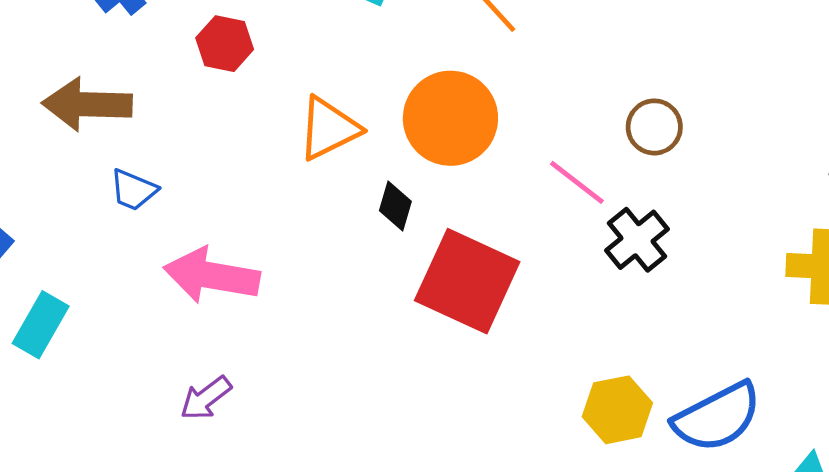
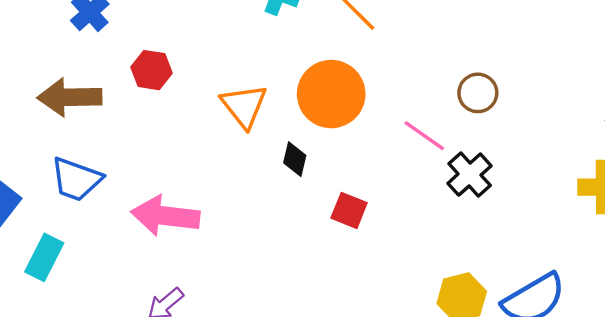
red hexagon: (225, 44) -> (151, 70), moved
orange triangle: (329, 128) -> (244, 106), turned -39
blue trapezoid: (133, 190) -> (76, 179), moved, size x1.5
red square: (467, 281) -> (349, 210), size x0.5

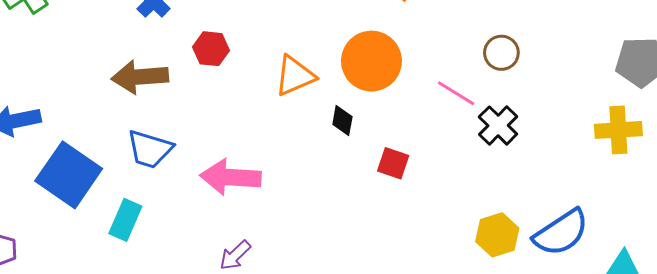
orange triangle: (244, 106) -> (295, 76), turned 48

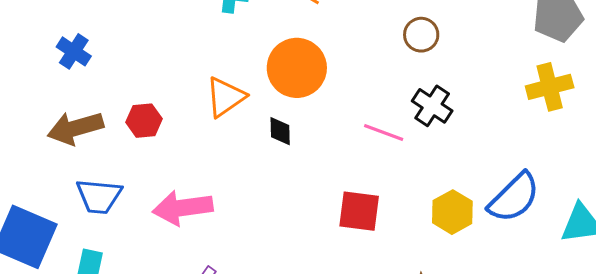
red hexagon: (211, 49) -> (144, 121), moved
pink line: (456, 93) -> (384, 133), moved
red square: (393, 163) -> (359, 211), moved, size x1.4

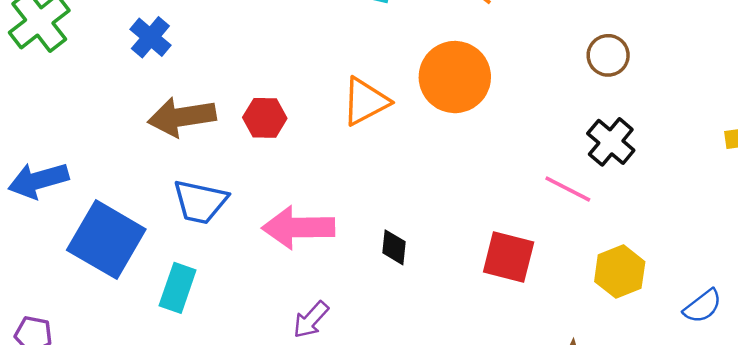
blue cross: (74, 51) -> (150, 37), moved
black diamond: (280, 131) -> (394, 247), moved
pink line: (384, 133) -> (568, 189), moved
blue semicircle: (514, 198) -> (703, 306), moved, size x0.6

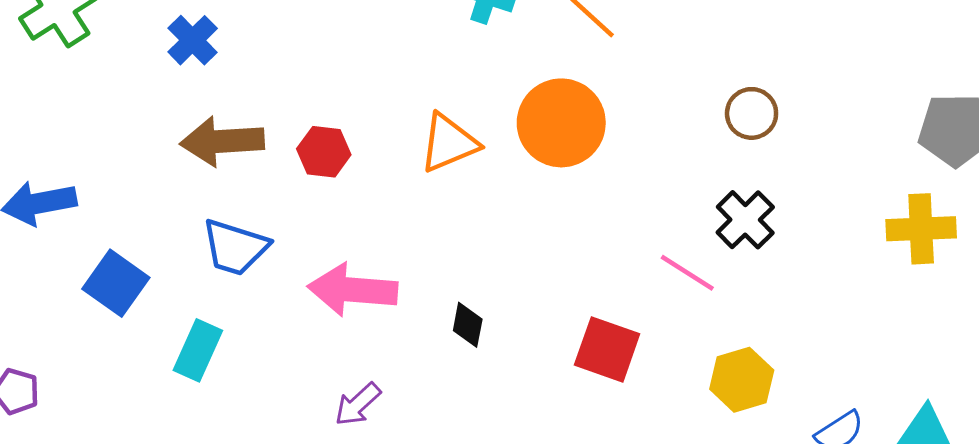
blue square: (106, 240) -> (116, 283), size x0.7

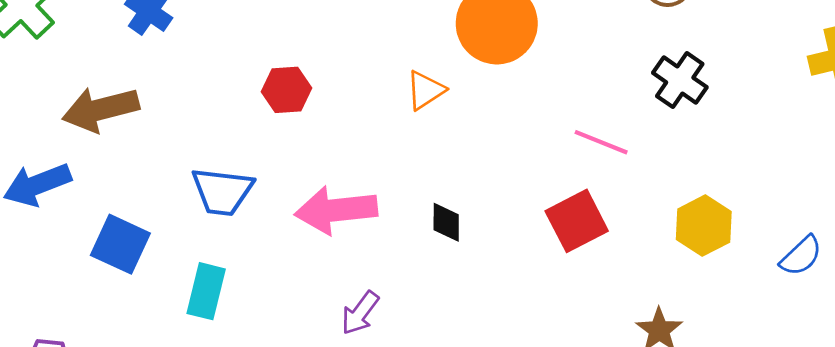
brown arrow: (222, 141) -> (101, 109), moved
orange triangle: (449, 143) -> (425, 90), moved, size x0.7
pink line: (687, 273) -> (601, 142), moved
red square: (607, 349) -> (577, 221), turned -36

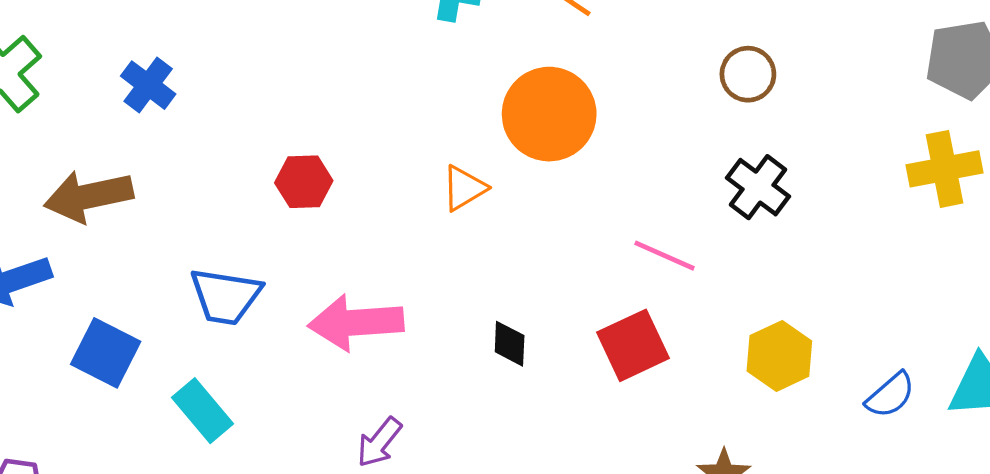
black diamond: (446, 222) -> (510, 344), moved
cyan rectangle: (206, 291) -> (202, 411), turned -56

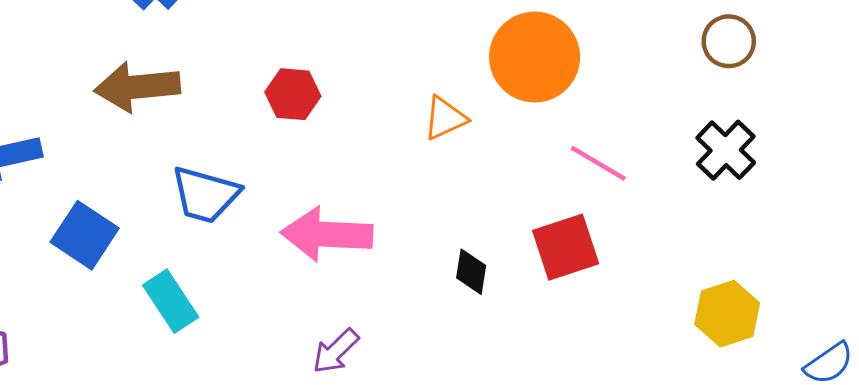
brown arrow: (89, 196) -> (137, 87), moved
pink line: (665, 256) -> (598, 163), moved
red square: (633, 345) -> (566, 247), moved

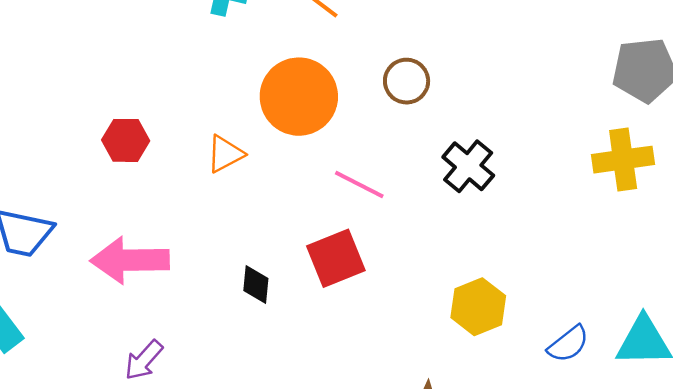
brown circle: (729, 41) -> (407, 81), moved
red hexagon: (293, 94) -> (126, 140), moved

